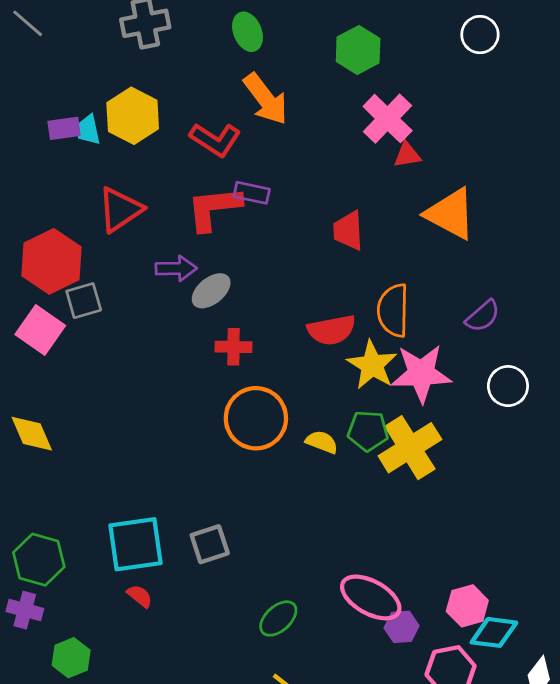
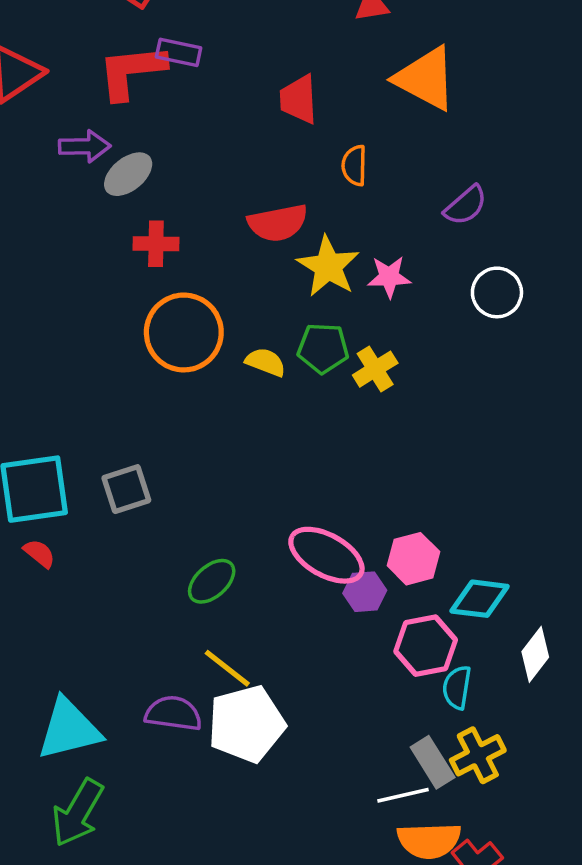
orange semicircle: (393, 310) -> (354, 165), moved, size x0.6
pink star: (421, 373) -> (389, 277), size x0.6
yellow cross: (410, 448) -> (375, 369), size x0.6
pink hexagon: (467, 606) -> (413, 559), moved

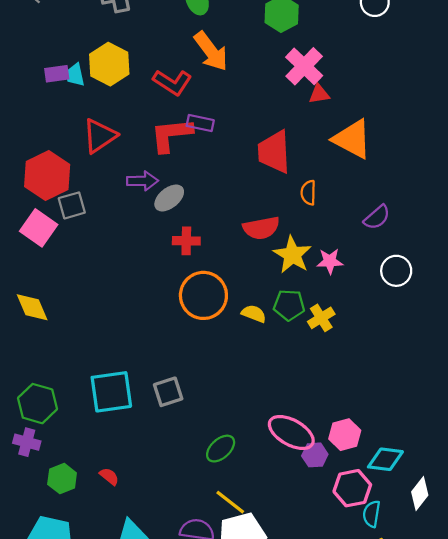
red trapezoid: (299, 99) -> (274, 152), size x1.4
red semicircle: (39, 553) -> (109, 476), moved

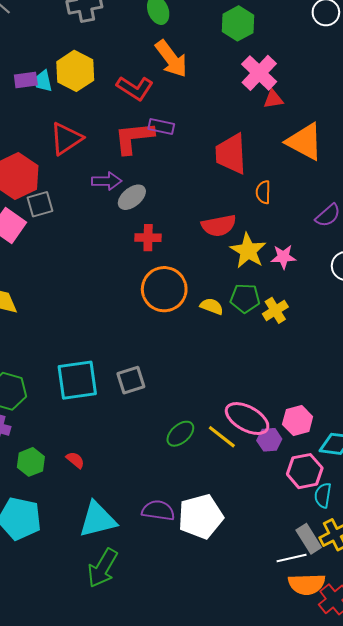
yellow line: (230, 502) -> (222, 437), moved

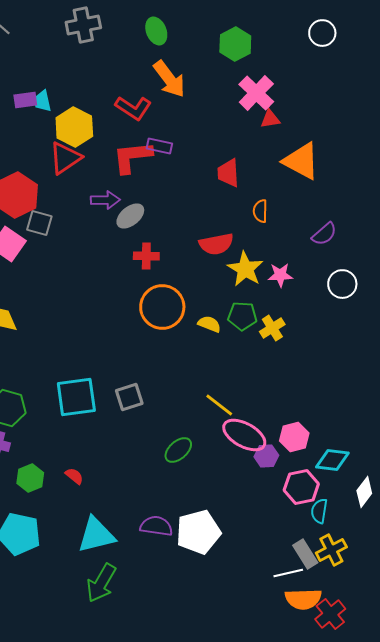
yellow hexagon: (75, 71) -> (74, 127), moved
red trapezoid: (231, 154) -> (228, 173), size x0.7
gray square: (40, 204) -> (39, 223), turned 32
yellow line: (222, 437) -> (219, 405), moved

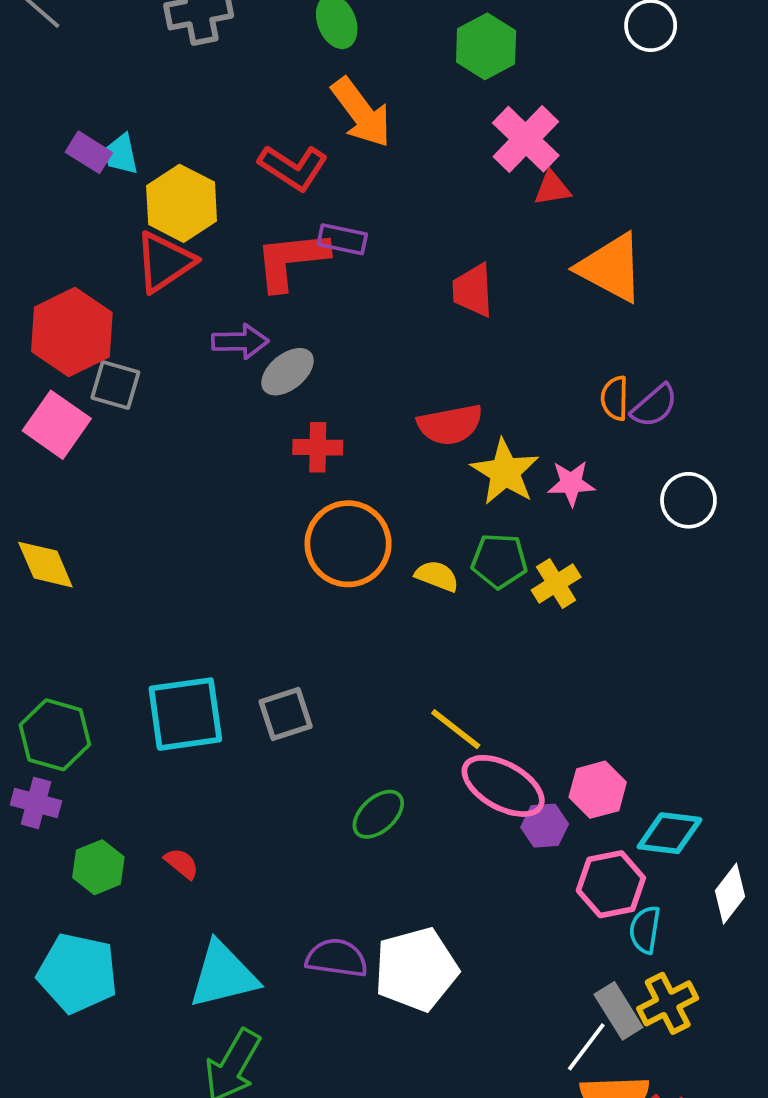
purple rectangle: (25, 100) -> (89, 152), turned 40
orange semicircle: (260, 211) -> (615, 398), moved
white line: (288, 573) -> (586, 1047), turned -40

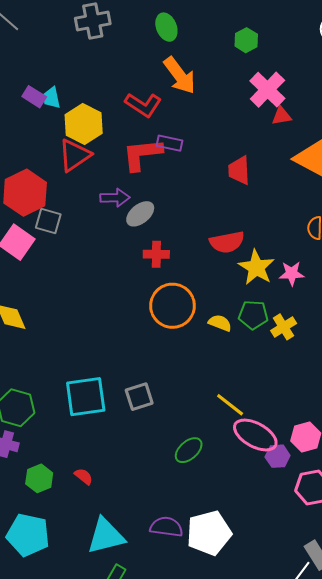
green hexagon: (486, 46) -> (246, 40), size x0.7

